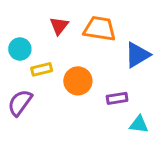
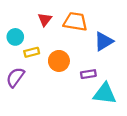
cyan triangle: (139, 124) -> (105, 94), size x1.6

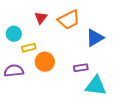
orange trapezoid: (75, 22) -> (69, 20), turned 145
orange circle: (59, 61) -> (45, 62), moved
purple semicircle: (15, 77) -> (14, 71), turned 48

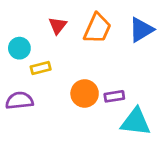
orange trapezoid: (69, 20) -> (97, 28), turned -40
blue triangle: (95, 38) -> (141, 30), moved
orange circle: (45, 62) -> (85, 93), moved

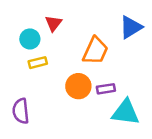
orange trapezoid: (97, 28) -> (95, 51), moved
cyan circle: (19, 48) -> (30, 39), moved
purple semicircle: (19, 101) -> (21, 111), moved, turned -90

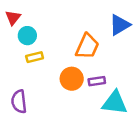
red triangle: (53, 23) -> (13, 18), moved

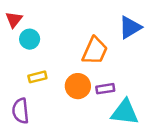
yellow rectangle: (35, 57) -> (37, 77), moved

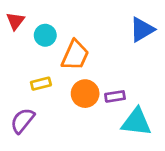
cyan circle: (30, 39) -> (45, 35), moved
orange trapezoid: (95, 51) -> (75, 55), moved
purple semicircle: (20, 111) -> (22, 121), turned 45

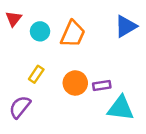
orange trapezoid: (75, 55) -> (73, 34), moved
yellow rectangle: (41, 84) -> (36, 74), turned -42

